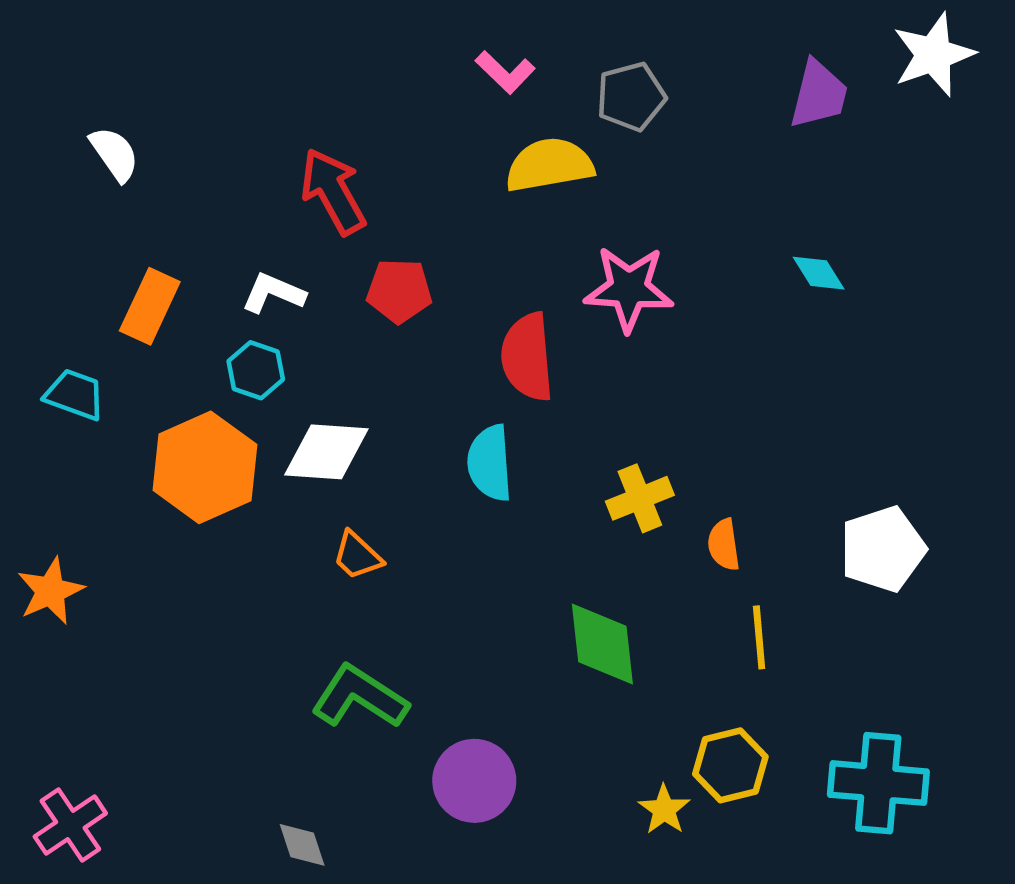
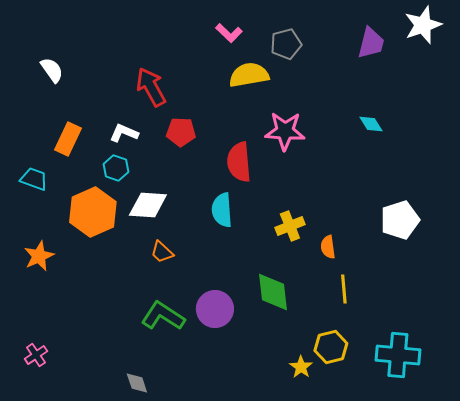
white pentagon: (883, 549) -> (400, 220), moved
orange star: (50, 591) -> (39, 256), moved
purple circle: (474, 781) -> (215, 309), moved
pink cross: (70, 825) -> (36, 355), moved, size x0.7

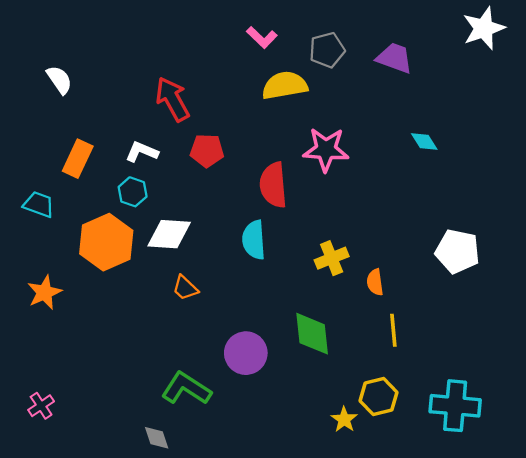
purple trapezoid: (371, 43) -> (394, 58), moved, turned -84
white pentagon: (400, 220) -> (457, 251), turned 30
green L-shape: (163, 316) -> (186, 389), moved

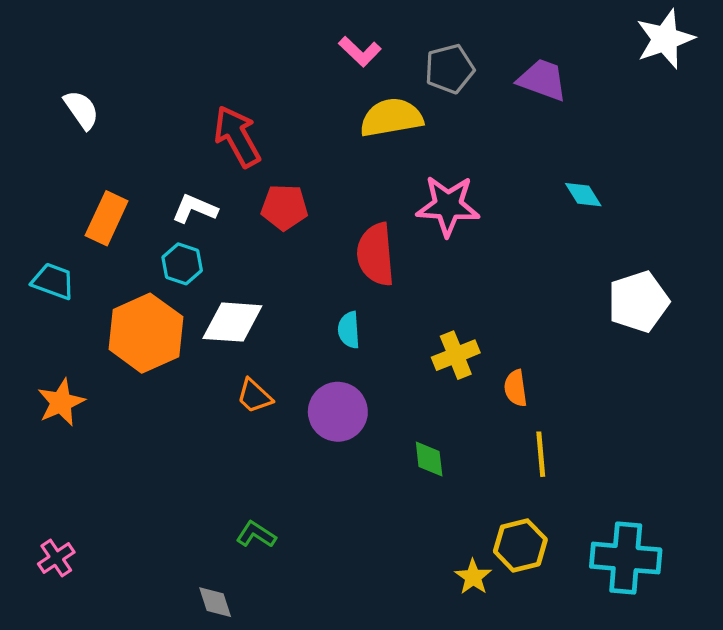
cyan semicircle: (254, 240) -> (349, 330), size x0.7
white pentagon: (457, 251) -> (638, 302), moved, turned -30
green diamond: (312, 334) -> (429, 459), size x0.6
purple circle: (246, 353) -> (338, 412), moved
green L-shape: (186, 389) -> (256, 534), size x0.6

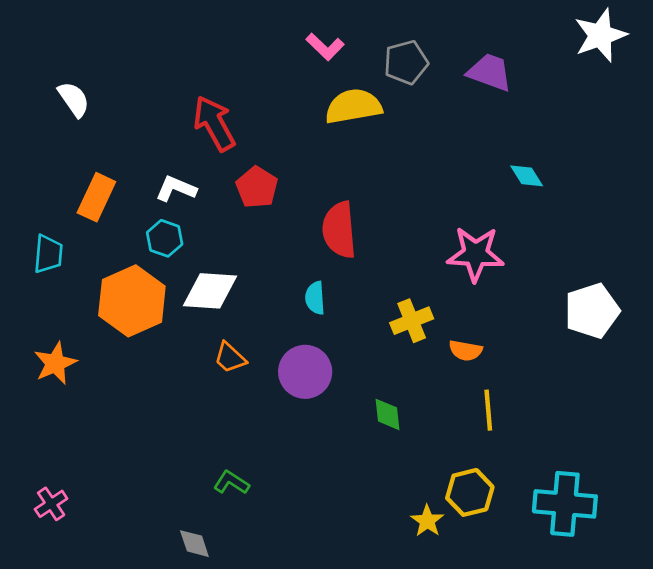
pink star: (448, 206) -> (476, 254), moved
red pentagon: (284, 207) -> (257, 187), turned 30
cyan trapezoid: (53, 281) -> (48, 254), turned 75
white pentagon: (638, 302) -> (592, 311), moved
orange semicircle: (516, 388) -> (466, 351), turned -72

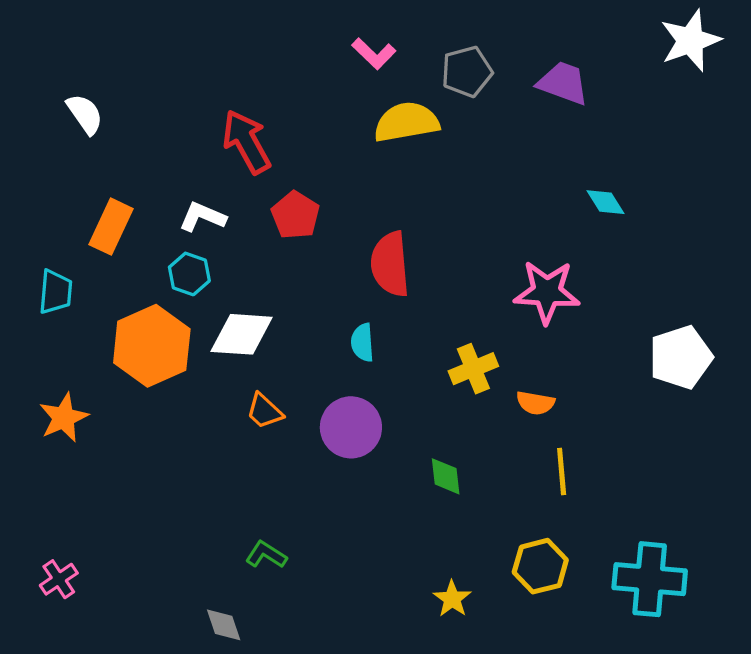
yellow star: (427, 521) -> (452, 599), moved

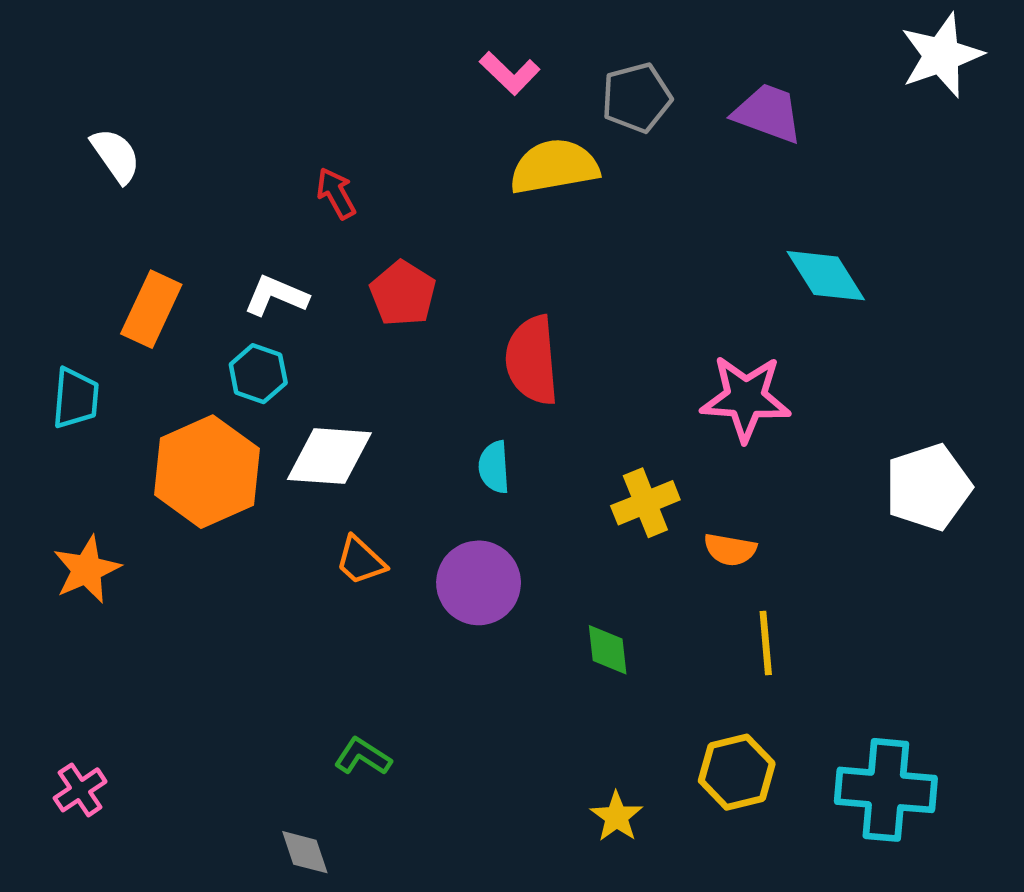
red arrow: (246, 142) -> (336, 193), size x0.6
cyan diamond: (606, 202) -> (826, 276), size x1.5

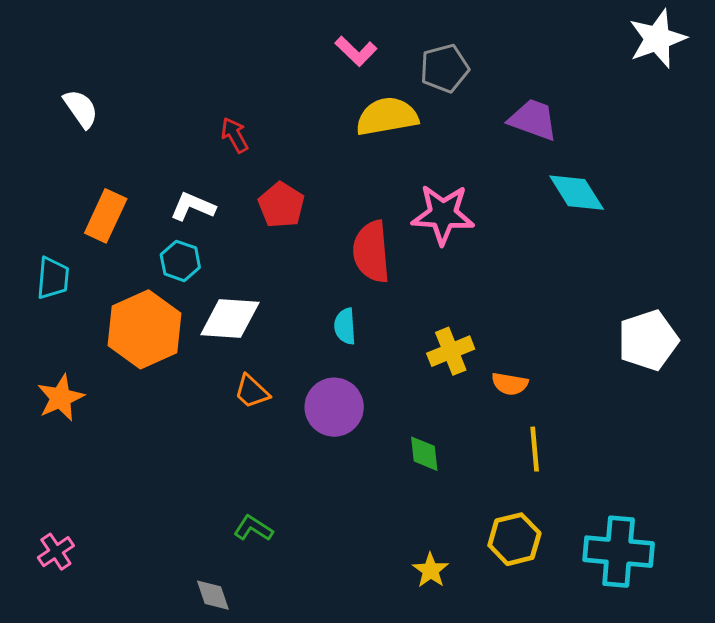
purple trapezoid: (768, 113) -> (533, 120), moved
pink star: (746, 398) -> (443, 214), moved

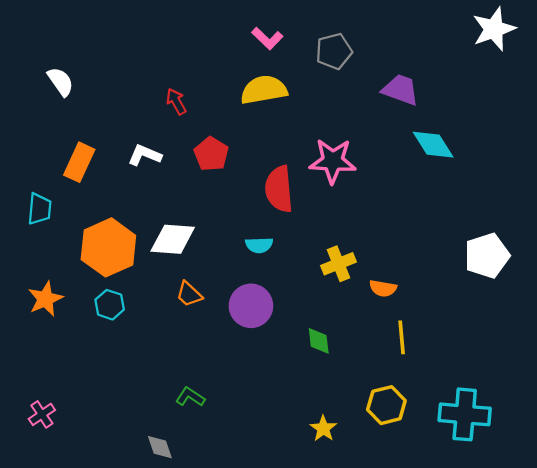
yellow semicircle: (387, 116) -> (264, 90), moved
cyan hexagon: (180, 261) -> (110, 305), moved
cyan semicircle: (345, 326) -> (259, 245), turned -88

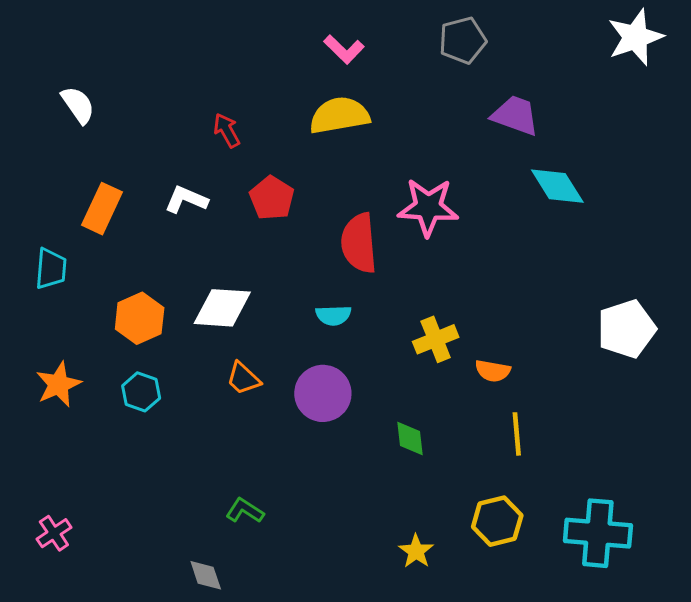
gray pentagon: (334, 51) -> (463, 40), moved
orange hexagon: (108, 247) -> (140, 318), size x0.7

